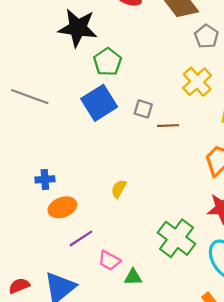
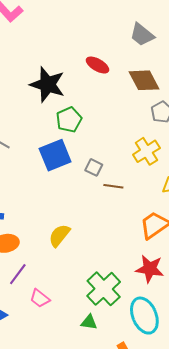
yellow semicircle: (119, 189) -> (59, 235), size x1.4
purple line: (81, 238) -> (18, 274), turned -30
green triangle: (133, 277) -> (89, 322), moved

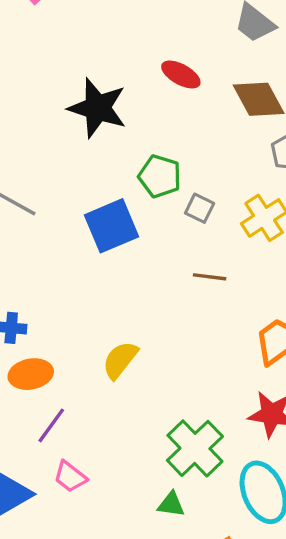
green pentagon: (69, 120) -> (160, 176), moved, turned -30
gray square: (94, 167) -> (200, 208), moved
pink trapezoid: (40, 298) -> (70, 477), moved

